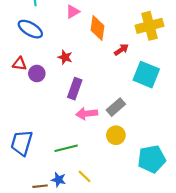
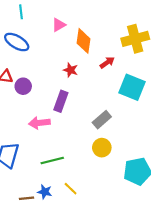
red star: (65, 57) -> (71, 70), moved
pink arrow: (87, 114) -> (39, 123), moved

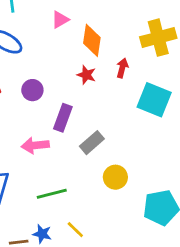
red arrow: (107, 62) -> (122, 68), turned -40
red star: (71, 70) -> (86, 75), moved
purple circle: (23, 86) -> (32, 90), moved
gray rectangle: (102, 120) -> (92, 143), moved

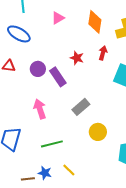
orange diamond: (92, 40) -> (95, 22), moved
purple rectangle: (63, 118) -> (58, 77), moved, turned -54
pink arrow: (35, 145) -> (40, 109), turned 78

